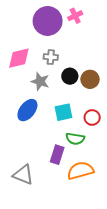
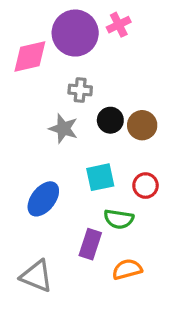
pink diamond: (19, 58) -> (30, 56), moved
blue ellipse: (27, 110) -> (43, 199), moved
orange semicircle: (80, 171) -> (127, 269), size x0.7

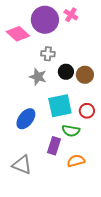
pink cross: (119, 25) -> (71, 15), turned -32
pink diamond: (30, 56) -> (18, 34), turned 55
cyan square: (100, 177) -> (60, 106), size x1.4

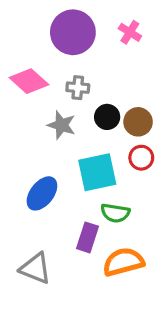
pink cross: (71, 15) -> (130, 32), moved
pink diamond: (18, 34) -> (29, 81), moved
red circle: (87, 111) -> (141, 158), moved
orange semicircle: (76, 161) -> (123, 262), size x1.4

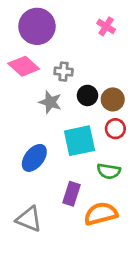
purple circle: (73, 32) -> (37, 26), moved
green semicircle: (115, 213) -> (109, 171), moved

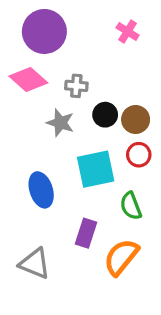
blue ellipse: (34, 158) -> (41, 190), turned -56
green semicircle: (109, 171) -> (131, 206), turned 60
orange semicircle: (101, 214) -> (121, 257), turned -36

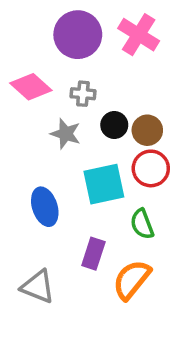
purple circle: (44, 31) -> (78, 35), moved
pink cross: (128, 31) -> (139, 35), size x1.6
red circle: (139, 155) -> (151, 168), size x1.4

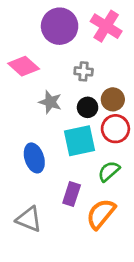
gray cross: (83, 94) -> (84, 71), moved
black circle: (114, 125) -> (88, 107), moved
green semicircle: (142, 224) -> (109, 171), turned 70

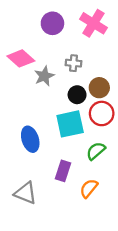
purple circle: (60, 26) -> (52, 23), size x0.7
gray star: (50, 102) -> (44, 76), moved, turned 30
orange semicircle: (101, 214) -> (89, 188), size x0.7

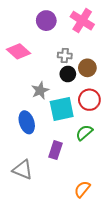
gray star: (44, 76) -> (40, 90), moved
brown circle: (99, 88) -> (87, 68), moved
black circle: (77, 95) -> (68, 74), moved
orange semicircle: (89, 188) -> (82, 189), moved

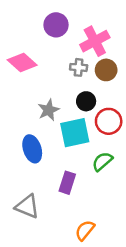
pink cross: (82, 21) -> (95, 41), moved, turned 30
brown circle: (87, 68) -> (106, 70), moved
black circle: (68, 74) -> (86, 101), moved
orange semicircle: (82, 189) -> (85, 230), moved

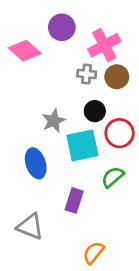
pink diamond: (22, 62) -> (25, 51), moved

